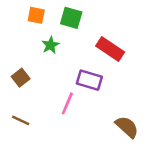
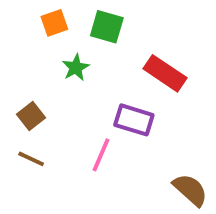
orange square: (36, 15) -> (54, 23), turned -30
brown line: (21, 120) -> (31, 159), moved

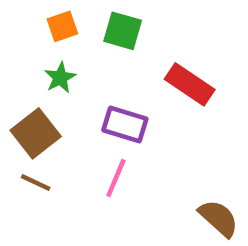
green star: (76, 68) -> (60, 78), moved
brown square: (31, 116) -> (36, 133), size x1.5
purple rectangle: (134, 120) -> (125, 124), moved

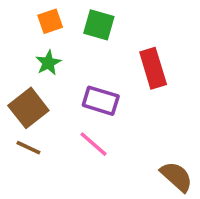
red rectangle: (190, 84) -> (153, 68), turned 39
pink line: (116, 178) -> (93, 144), turned -72

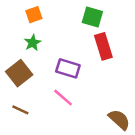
green square: (99, 25) -> (92, 17), moved
brown line: (28, 148) -> (20, 110), moved

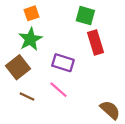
green star: (33, 43) -> (30, 39), size x1.5
brown line: (20, 110) -> (27, 96), moved

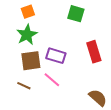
red rectangle: (96, 43) -> (94, 52), moved
brown square: (18, 67) -> (31, 61), moved, turned 30

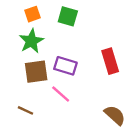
green square: (76, 14) -> (68, 16), moved
brown line: (24, 86) -> (25, 110), moved

